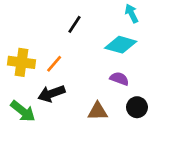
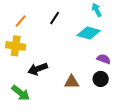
orange line: (54, 64) -> (21, 21), moved
purple semicircle: (119, 79) -> (104, 59), moved
green arrow: (23, 111) -> (21, 93), moved

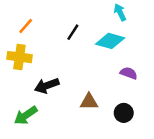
black line: (55, 18) -> (73, 32), moved
black circle: (101, 79) -> (124, 113), moved
green arrow: (21, 93) -> (26, 115), turned 108

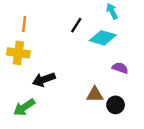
orange line: (26, 26) -> (24, 24), turned -35
black line: (73, 32) -> (76, 25), moved
brown triangle: (89, 102) -> (95, 95), moved

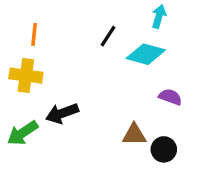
cyan arrow: (112, 11) -> (159, 16), turned 42
green arrow: (24, 107) -> (23, 133), moved

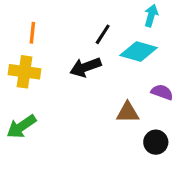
black arrow: (62, 113) -> (85, 67), moved
brown triangle: (134, 135) -> (128, 112), moved

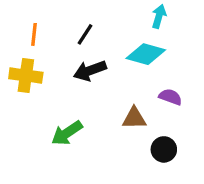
black line: (103, 34) -> (85, 34), moved
green arrow: (21, 127) -> (67, 133), moved

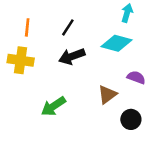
brown triangle: (134, 118) -> (107, 94), turned -36

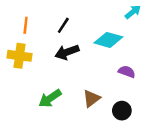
cyan arrow: (127, 13) -> (133, 12), moved, turned 35
brown triangle: (107, 94) -> (91, 98), moved

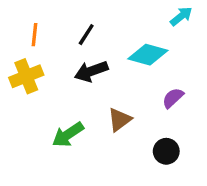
yellow cross: (19, 56) -> (26, 76), turned -30
purple semicircle: (127, 72) -> (173, 98), turned -63
brown triangle: (91, 98) -> (120, 120), moved

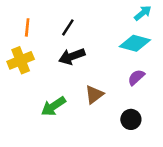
cyan diamond: (148, 55) -> (135, 43), moved

